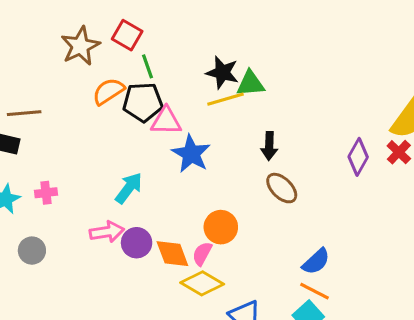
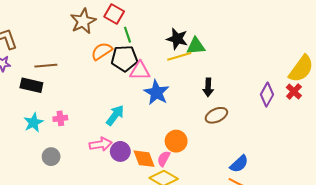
brown ellipse: (282, 188) -> (216, 115), turned -70

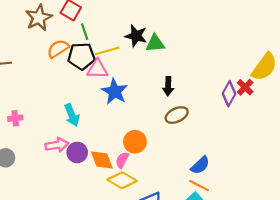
yellow line: (179, 56) -> (107, 51), moved
red cross: (294, 92) -> (245, 87), moved
cyan arrow: (115, 115) -> (72, 115), turned 120

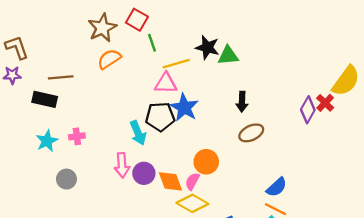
orange semicircle: (58, 49) -> (109, 59), moved
black pentagon: (81, 56) -> (160, 117), moved
pink arrow: (57, 145) -> (122, 165), turned 95

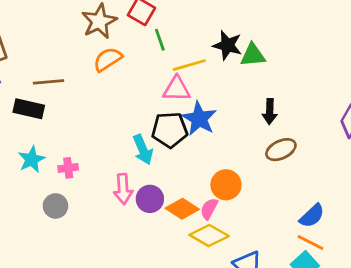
pink cross: (77, 136) -> (68, 168), moved
orange diamond: (170, 181) -> (182, 209), turned -36

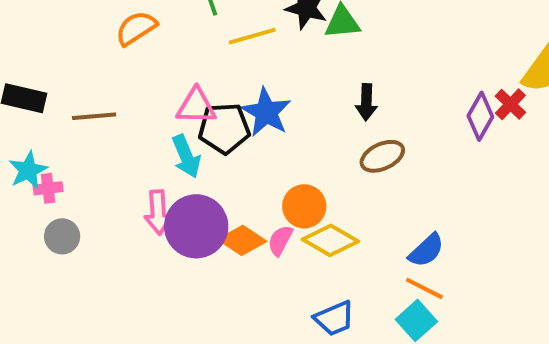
brown line: (48, 82) -> (94, 116), moved
pink triangle: (177, 89) -> (196, 106), moved
pink cross: (68, 168) -> (48, 188), moved
purple circle: (150, 199) -> (196, 226), size x1.6
yellow diamond: (209, 236) -> (330, 240), moved

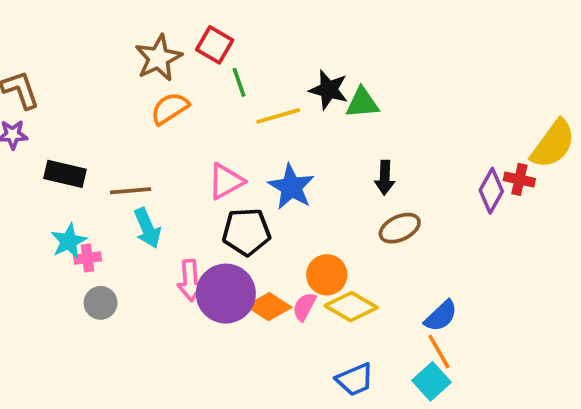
red cross: (510, 104) -> (519, 179), turned -32
pink triangle: (196, 106) -> (226, 181), turned -30
black pentagon: (224, 128) -> (246, 232), moved
cyan arrow: (186, 156) -> (147, 228), moved
orange line: (424, 288) -> (439, 351), turned 33

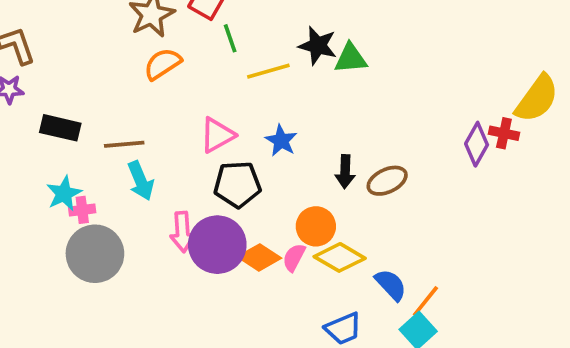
black arrow: (385, 178) -> (345, 172), moved
blue star: (291, 187) -> (281, 141), size x0.7
gray circle: (101, 303) -> (95, 254), size x1.8
blue semicircle: (441, 316) -> (391, 285), moved, turned -90
orange line: (439, 351) -> (425, 301), turned 69

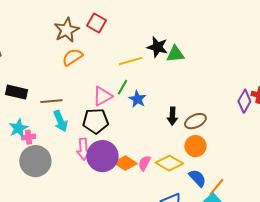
green line: (230, 38) -> (122, 87), moved, turned 49
black pentagon: (237, 184) -> (95, 121), moved
orange circle: (316, 226) -> (195, 146), moved

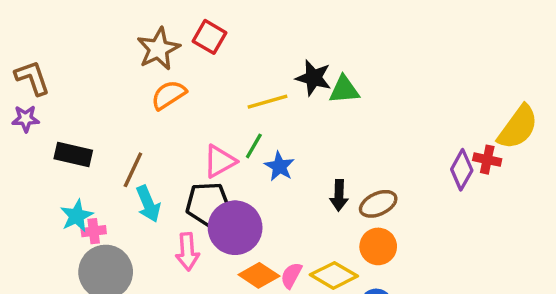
brown line: (51, 101) -> (133, 170), turned -60
purple circle: (102, 156) -> (235, 228), moved

